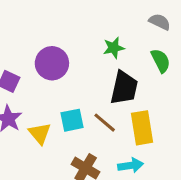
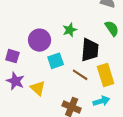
green star: (114, 48) -> (70, 30), moved
cyan square: (72, 120) -> (56, 61), moved

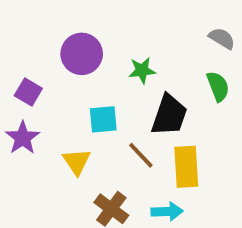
purple circle: (39, 40) -> (82, 54), moved
yellow triangle: (38, 88) -> (77, 162), moved

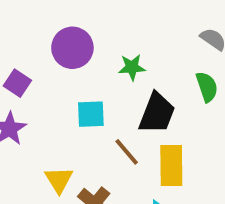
yellow triangle: (77, 162) -> (59, 180), moved

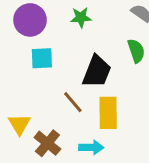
green star: (132, 67) -> (81, 17), moved
cyan square: (91, 114) -> (42, 58), moved

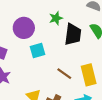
black trapezoid: (97, 72) -> (73, 34), moved

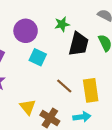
cyan square: (37, 50) -> (38, 57), turned 35

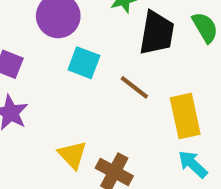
brown line: (64, 86) -> (134, 87), moved
cyan arrow: (82, 117) -> (193, 164), moved, turned -126

